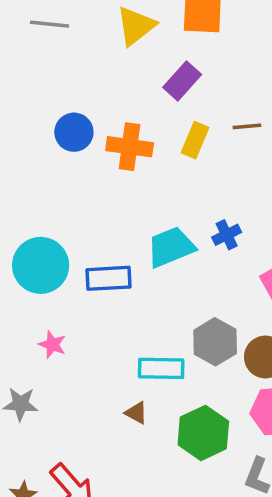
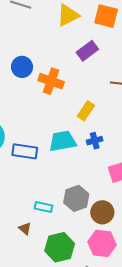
yellow rectangle: (195, 140) -> (86, 111), moved
cyan rectangle: (161, 368) -> (44, 207), size x0.7

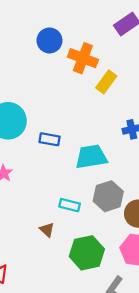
yellow rectangle: (86, 111) -> (106, 82), moved
cyan trapezoid: (63, 141) -> (91, 157), moved
blue rectangle: (25, 151) -> (50, 139), size x0.7

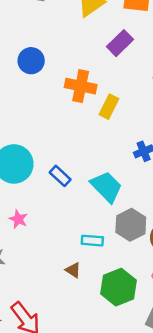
blue circle: (49, 40) -> (31, 61), moved
blue rectangle: (50, 139) -> (60, 176), turned 42
cyan trapezoid: (91, 157) -> (106, 187), turned 64

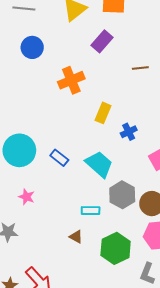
blue circle: (31, 61) -> (32, 47), moved
orange cross: (81, 86) -> (71, 80), turned -30
yellow rectangle: (109, 107) -> (103, 113), moved

